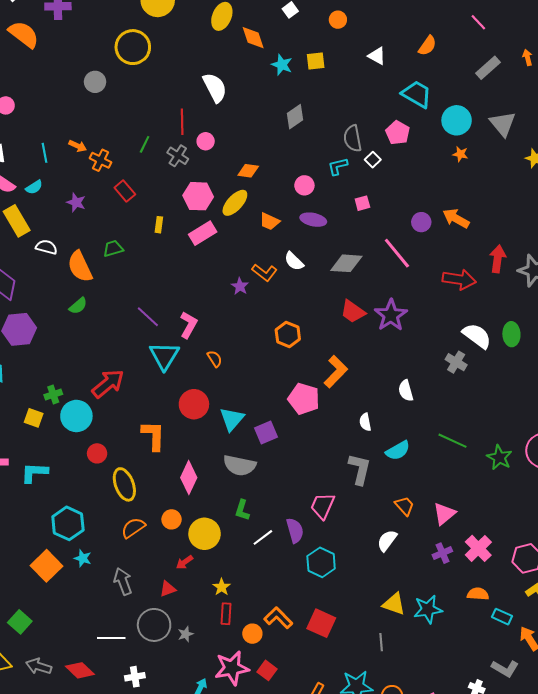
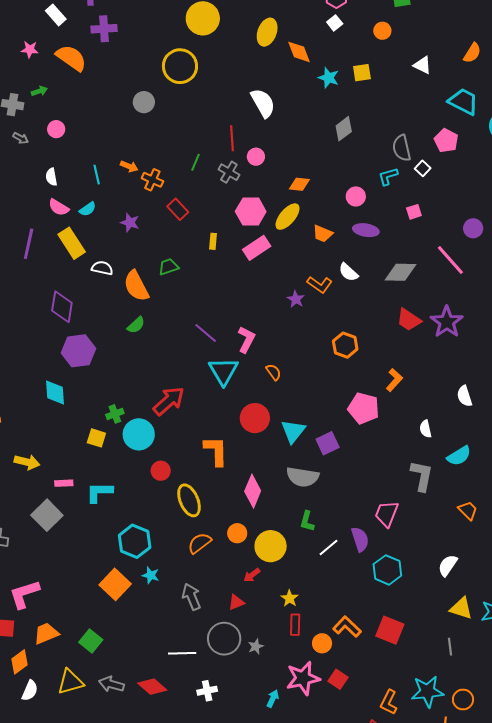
orange L-shape: (336, 372) -> (394, 380), size x0.7
white semicircle: (387, 541) -> (448, 565), moved

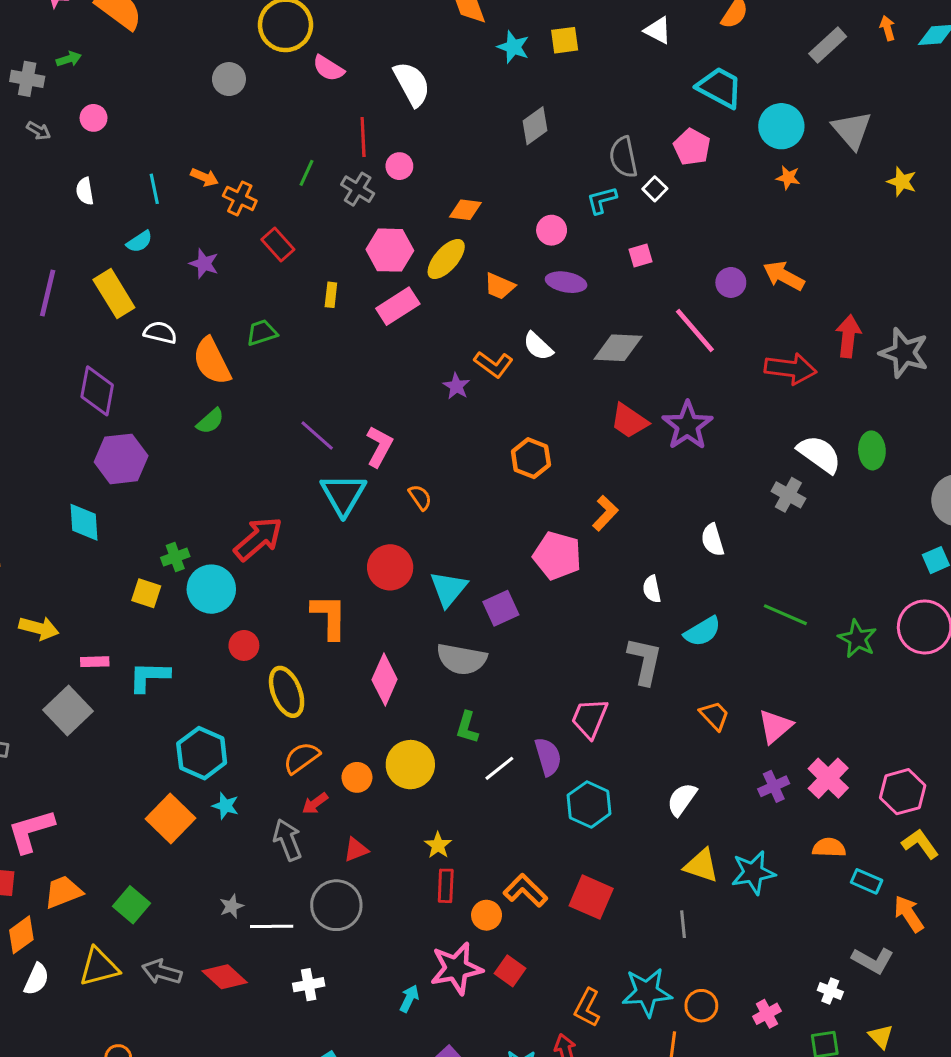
pink semicircle: (59, 207) -> (328, 68), moved
orange circle: (237, 533) -> (357, 777), moved
red arrow: (252, 575) -> (315, 803), moved
gray star: (256, 646) -> (232, 906), moved

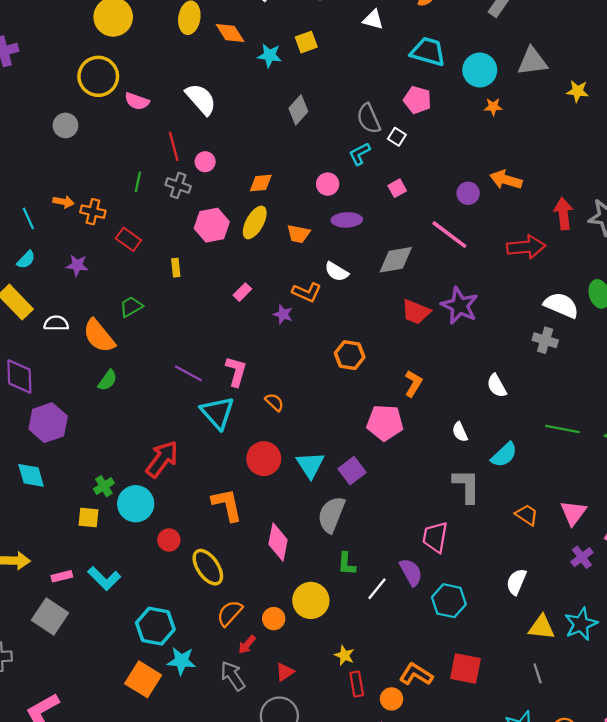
gray triangle: (852, 130) -> (532, 61), turned -44
pink rectangle: (398, 306) -> (242, 292), moved, size x0.6
gray semicircle: (462, 659) -> (331, 514), turned 114
cyan L-shape: (149, 677) -> (104, 578), turned -124
cyan star: (225, 806) -> (181, 661), size x1.4

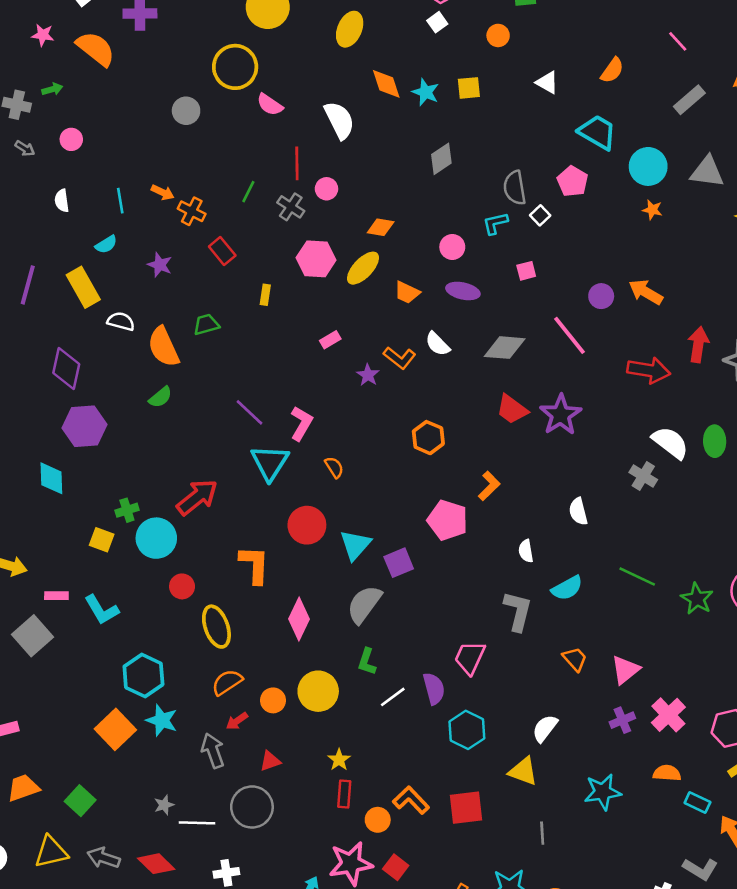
orange diamond: (230, 33) -> (386, 84), moved
yellow triangle: (542, 627) -> (523, 771), moved
red square: (466, 668) -> (466, 808), turned -32

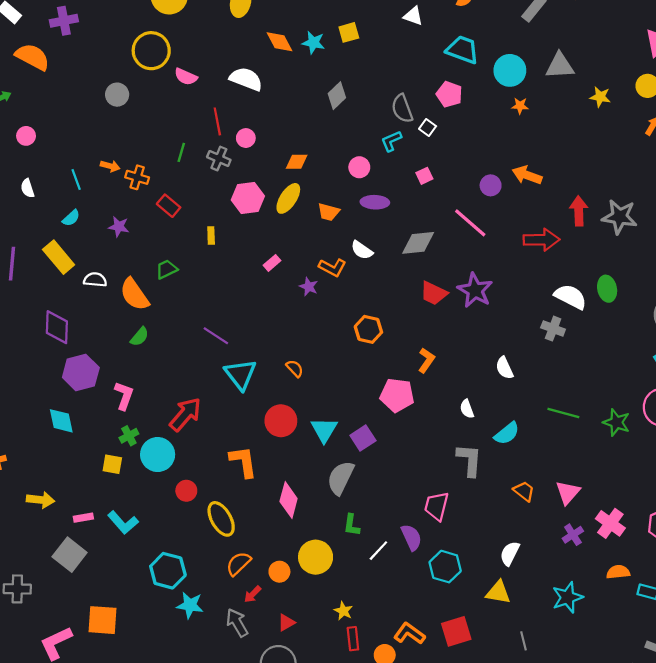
white semicircle: (339, 120) -> (246, 79), turned -32
pink L-shape: (301, 423) -> (124, 396), moved
orange square: (115, 729) -> (103, 620), moved, turned -32

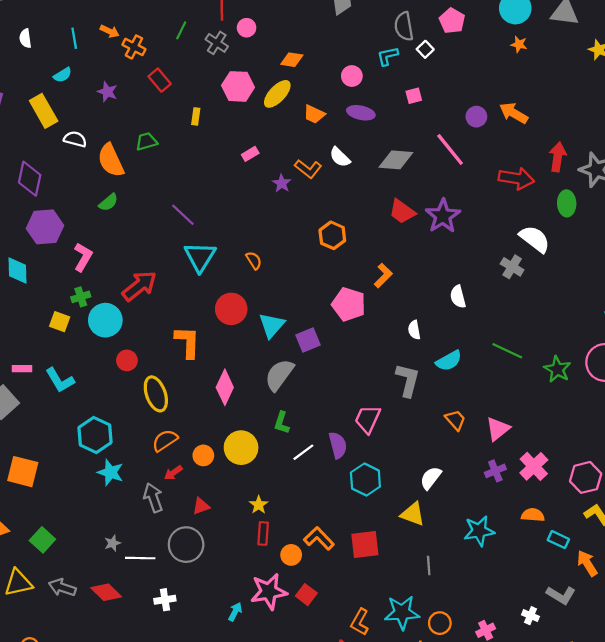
green ellipse: (607, 289) -> (567, 203), moved

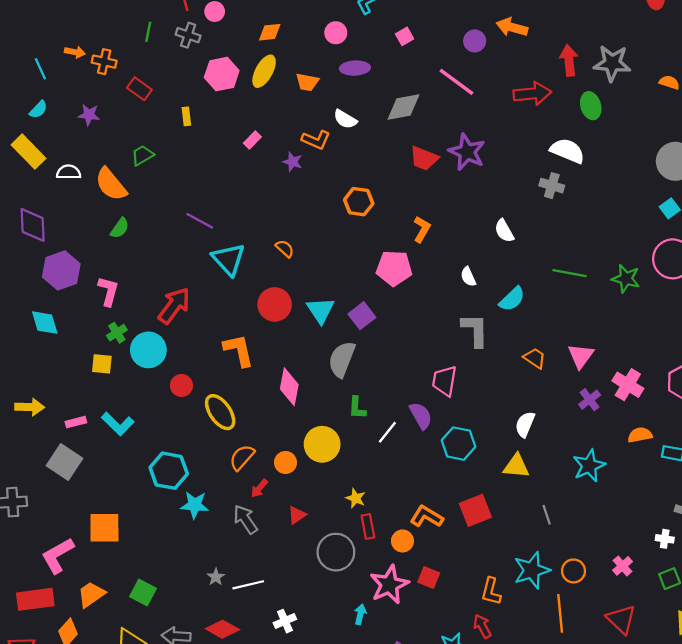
gray circle: (186, 545) -> (336, 552), moved

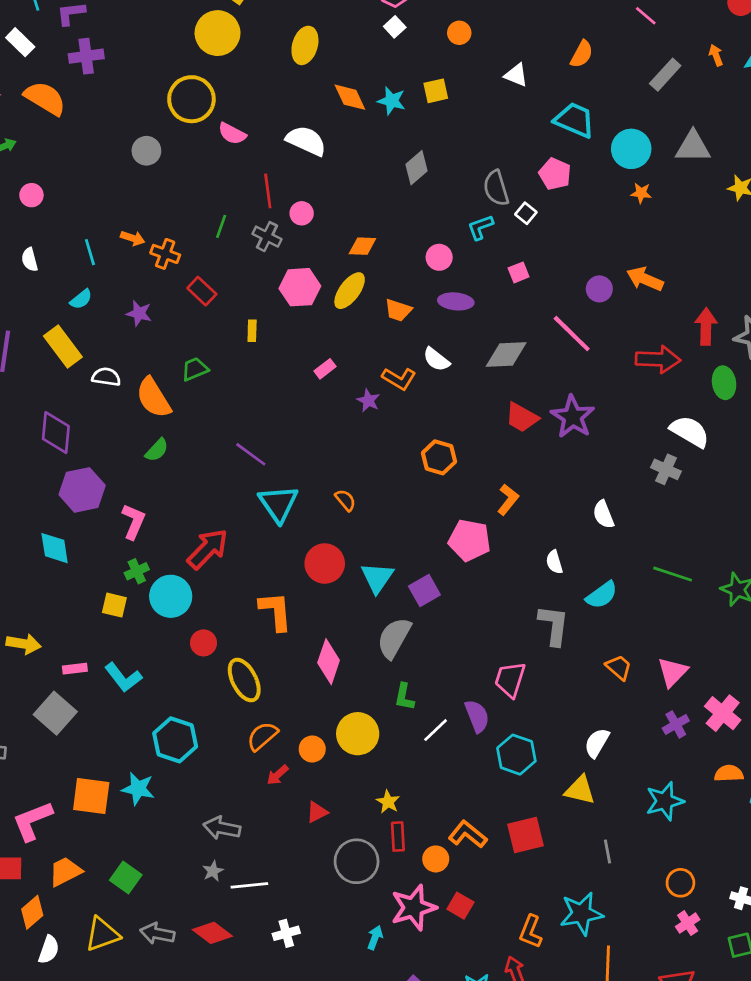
cyan star: (195, 505) -> (138, 789), moved
gray arrow: (245, 519) -> (222, 828), moved, turned -52
orange circle: (574, 571) -> (680, 883), moved

